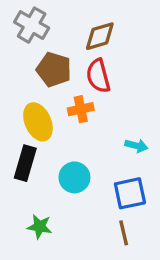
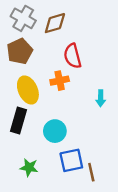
brown diamond: (100, 36) -> (55, 23), moved
brown pentagon: (54, 70) -> (20, 51), moved, turned 30
cyan arrow: (136, 146) -> (101, 98), moved, turned 77
blue square: (130, 193) -> (71, 160), moved

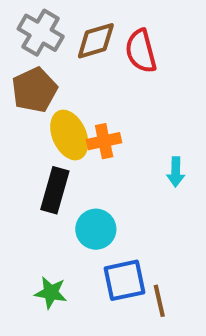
red semicircle: (72, 56) -> (141, 51), moved
yellow ellipse: (28, 90) -> (69, 135), moved
black rectangle: (19, 121) -> (55, 190), moved

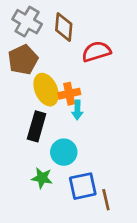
brown diamond: (96, 41) -> (64, 27), turned -68
red semicircle: (141, 51) -> (96, 52), moved, turned 88
cyan arrow: (176, 172) -> (77, 110), moved
green star: (51, 293) -> (42, 178), moved

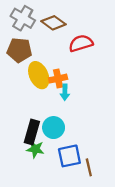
brown diamond: (64, 27) -> (54, 23), turned -60
brown pentagon: (23, 60) -> (19, 50), turned 30
black rectangle: (37, 126) -> (32, 132), moved

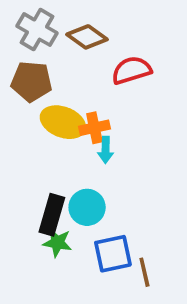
yellow ellipse: (39, 75) -> (63, 122), turned -45

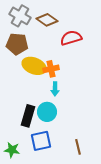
cyan arrow: (106, 150) -> (55, 89), moved
green star: (57, 243) -> (12, 150), moved
blue square: (113, 254) -> (41, 141), moved

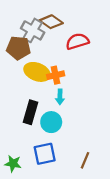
gray cross: (20, 16) -> (33, 30), moved
black rectangle: (28, 116) -> (30, 112), moved
brown line: (78, 147) -> (85, 160), turned 35

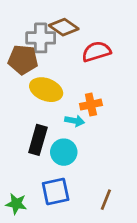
gray cross: (33, 30) -> (41, 38), turned -30
orange cross: (56, 75) -> (91, 105), moved
cyan arrow: (60, 97) -> (75, 121), turned -80

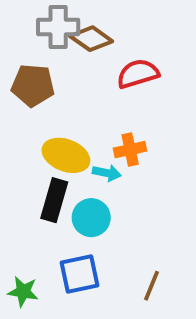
gray cross: (41, 38) -> (58, 27), moved
yellow ellipse: (46, 90) -> (66, 155), moved

